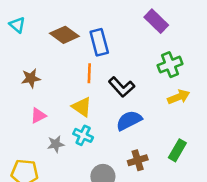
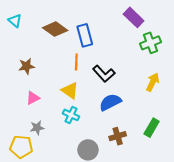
green cross: (170, 65) -> (150, 43), moved
yellow arrow: (179, 97) -> (153, 82), turned -42
gray star: (56, 144) -> (37, 128), moved

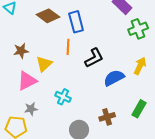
black L-shape: (104, 74) -> (94, 58), turned -75
yellow triangle: (70, 91) -> (44, 64), moved, turned 42
pink triangle: (33, 98) -> (27, 81), size x1.5
blue semicircle: (110, 102) -> (114, 78), moved

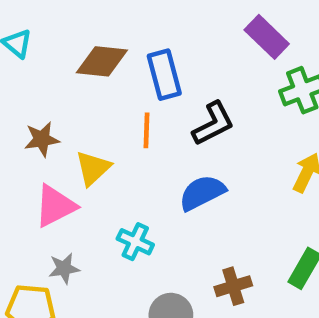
brown diamond: (48, 16) -> (102, 61), turned -30
black L-shape: (94, 58) -> (213, 124), moved
blue semicircle: (114, 78) -> (202, 193), moved

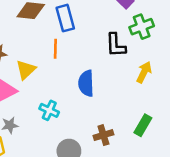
black L-shape: (213, 124) -> (116, 45), moved, turned 115
blue semicircle: (202, 193) -> (86, 83), turned -65

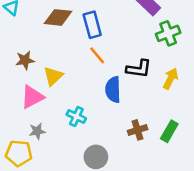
black L-shape: (116, 45) -> (139, 69), moved, turned -80
orange line: (55, 49) -> (97, 55), moved, turned -42
brown cross: (103, 135) -> (138, 130), moved

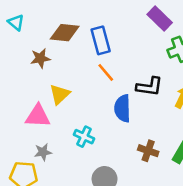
brown star: (25, 60) -> (40, 58), moved
pink triangle: (32, 97) -> (38, 116), turned 30
brown cross: (138, 130) -> (148, 151), turned 36

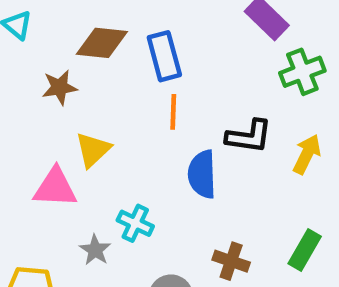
orange line: (106, 72) -> (173, 112), turned 42
brown cross: (148, 151) -> (231, 261), moved
gray star: (43, 152) -> (95, 250), moved, turned -30

